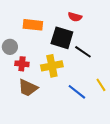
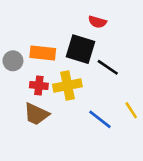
orange rectangle: (33, 25) -> (43, 53), moved
red cross: (22, 64) -> (39, 86), moved

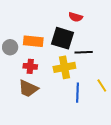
black line: (108, 67) -> (84, 52), turned -36
yellow cross: (67, 86) -> (64, 67), moved
blue line: (100, 119) -> (78, 93), turned 54

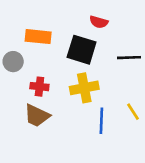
orange rectangle: (33, 41) -> (38, 37), moved
black line: (84, 52) -> (129, 58), moved

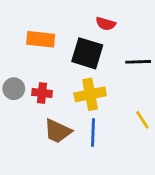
gray circle: (13, 62) -> (14, 89), moved
brown trapezoid: (37, 116) -> (58, 131), moved
blue line: (101, 121) -> (93, 133), moved

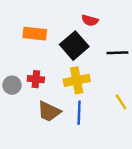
black square: (87, 53) -> (74, 46), turned 32
gray circle: (14, 89) -> (12, 85), moved

